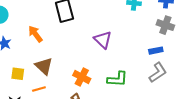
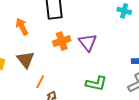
orange cross: (82, 77) -> (62, 41), moved, turned 36
orange line: (39, 89) -> (40, 82), moved, turned -56

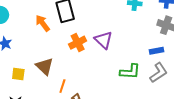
orange arrow: (22, 27) -> (43, 23), moved
green L-shape: (96, 83) -> (130, 72), moved

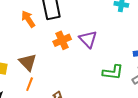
orange line: (62, 86) -> (30, 84), moved

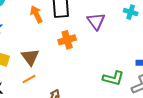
purple triangle: (88, 39) -> (96, 21), moved
orange line: (30, 84) -> (29, 79), turned 32

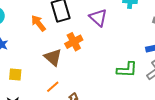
brown triangle: (30, 57) -> (53, 57), moved
orange line: (29, 79) -> (53, 87), moved

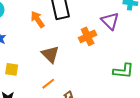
purple triangle: (98, 18) -> (110, 21), moved
orange cross: (74, 42) -> (88, 36), moved

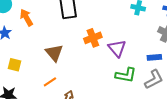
orange arrow: (38, 19) -> (26, 17), moved
purple triangle: (110, 21) -> (117, 48), moved

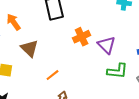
brown triangle: (54, 53) -> (29, 48), moved
orange line: (50, 82) -> (52, 75), moved

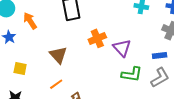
brown triangle: (29, 48) -> (58, 55), moved
orange line: (52, 75) -> (56, 84), moved

